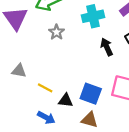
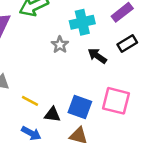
gray star: (57, 32) -> (60, 45), moved
black arrow: (107, 47) -> (97, 56), turned -30

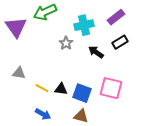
black triangle: (52, 115) -> (61, 89), moved

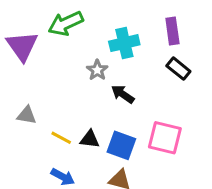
purple rectangle: (116, 17) -> (172, 31), turned -60
black rectangle: (120, 42) -> (178, 69), turned 70
black arrow: (96, 52) -> (123, 94), moved

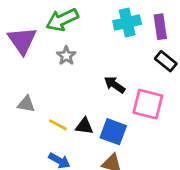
cyan cross: (124, 43) -> (127, 23), moved
gray star: (97, 70) -> (66, 56), moved
pink square: (165, 138) -> (148, 104), moved

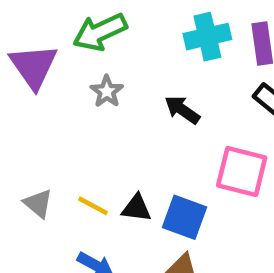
black arrow: (115, 85) -> (182, 110), moved
gray triangle: (26, 104) -> (38, 203), moved, turned 30

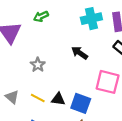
green arrow: (100, 32) -> (41, 16), size x0.6
gray star: (107, 91) -> (38, 65), moved

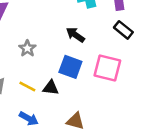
blue square: (81, 103) -> (70, 67), moved

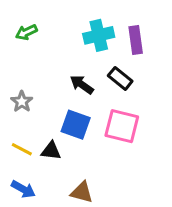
black rectangle: (123, 30) -> (120, 78), moved

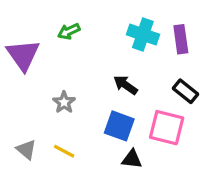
cyan cross: (99, 35) -> (143, 34), turned 32
black rectangle: (120, 78) -> (186, 91), moved
black triangle: (51, 151) -> (132, 159), moved

